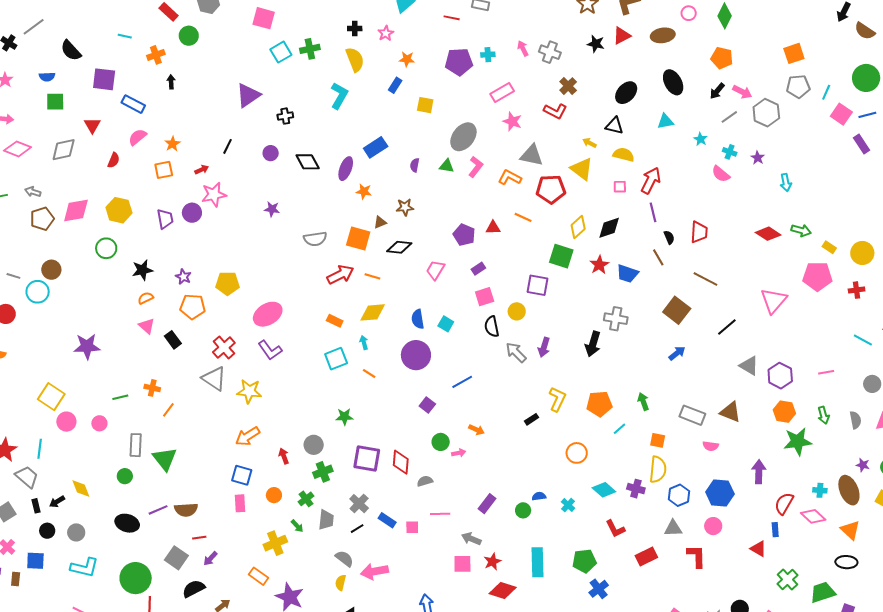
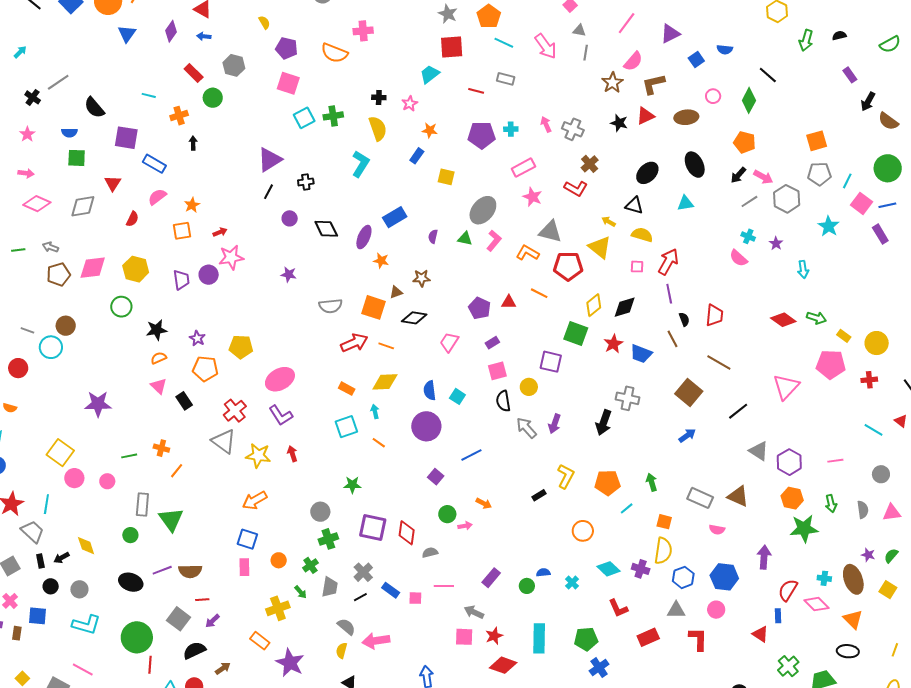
cyan star: (700, 139) -> (829, 226), moved, size x1.5
black line: (228, 146) -> (268, 192), moved
red arrow: (284, 456) -> (292, 454), moved

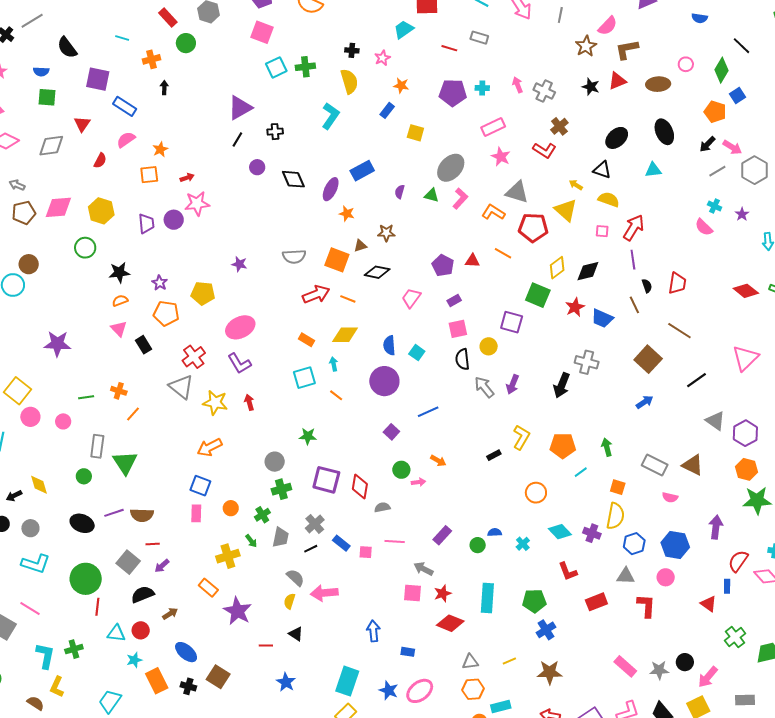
blue square: (696, 60) -> (737, 95), moved
purple star: (289, 274) -> (239, 264), moved

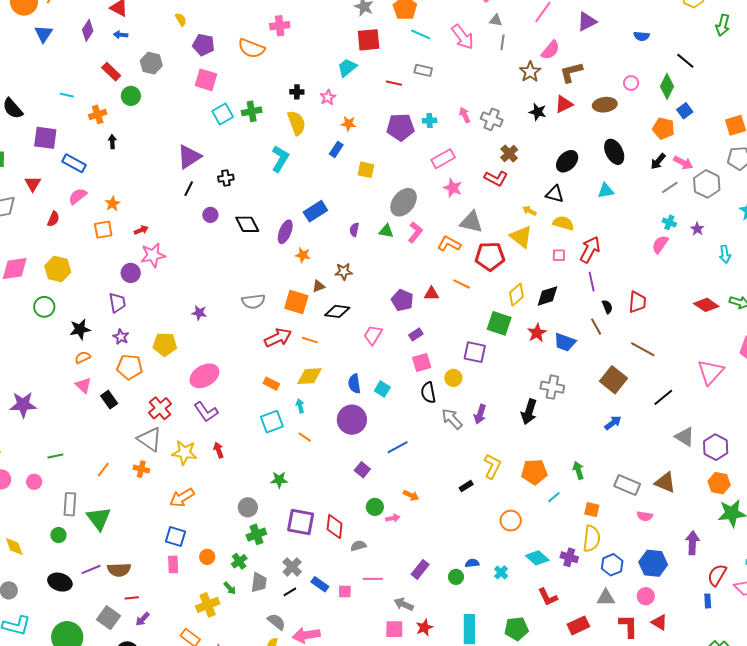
purple trapezoid: (146, 223) -> (117, 303), moved
pink semicircle: (704, 227) -> (660, 244), turned 84
orange cross: (119, 391) -> (141, 469), moved
red triangle: (709, 604) -> (659, 622), moved

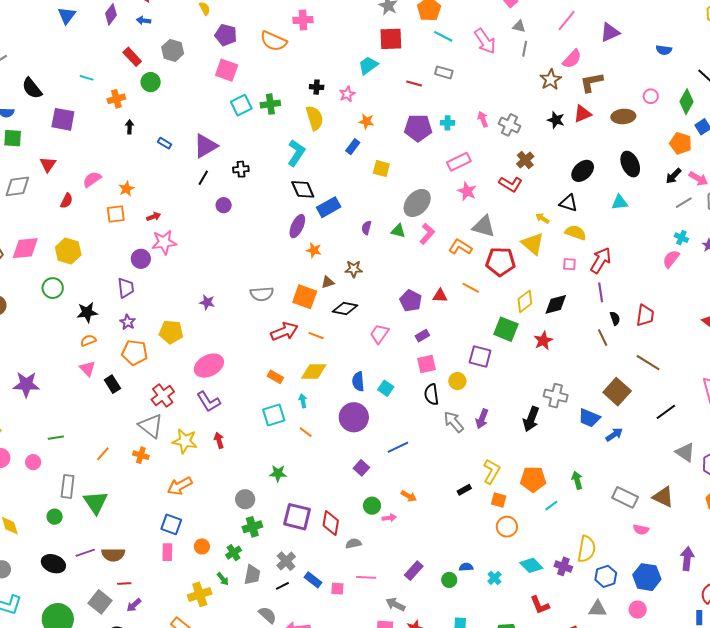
blue rectangle: (74, 163) -> (165, 143), moved, size x0.6
black diamond: (247, 224) -> (303, 189), moved
blue trapezoid: (565, 342) -> (589, 418), moved
orange square: (592, 510) -> (499, 500), moved

